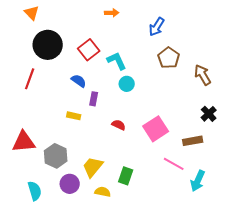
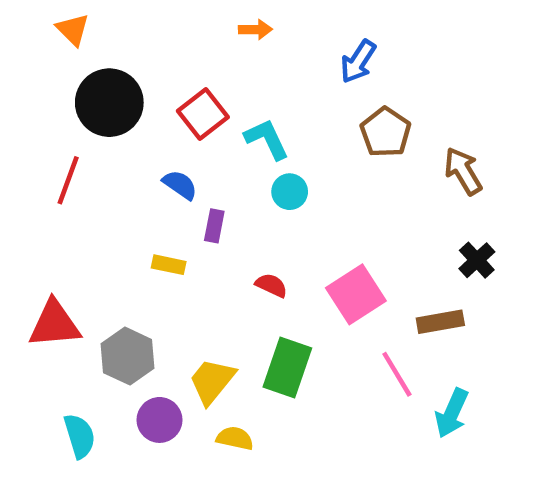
pink line: (174, 164) -> (397, 374), turned 30
green rectangle: (126, 176) -> (287, 367), moved, size x1.4

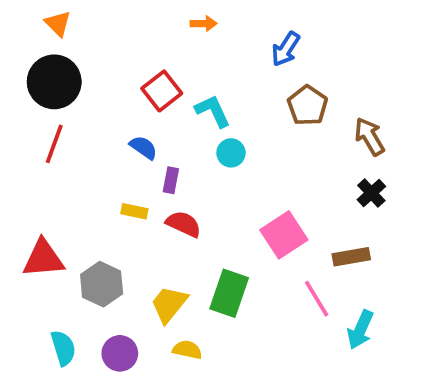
black circle: (109, 103) -> (54, 82), moved
black cross: (477, 260) -> (371, 193), moved
red semicircle: (271, 285) -> (184, 224), moved, size x1.4
purple circle: (160, 420) -> (120, 353), moved

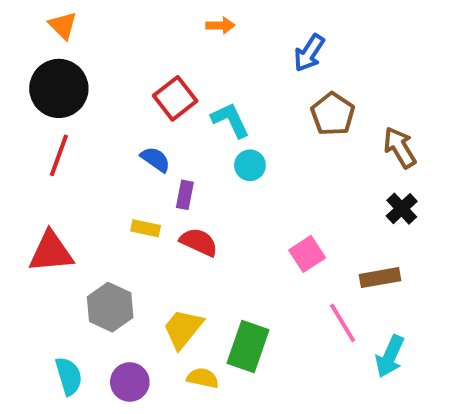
pink square: (284, 235) -> (307, 254), size x0.7
red triangle: (43, 259) -> (51, 252), moved
green rectangle: (229, 293) -> (248, 347), moved

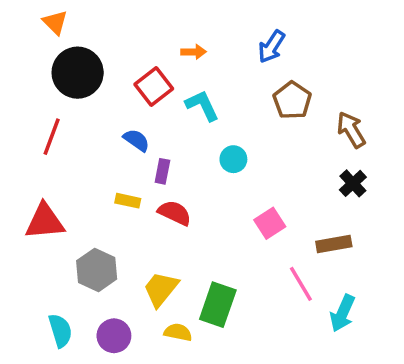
orange arrow: (220, 25) -> (194, 52), moved
black circle: (59, 88) -> (78, 73), moved
cyan circle: (250, 165) -> (233, 159), moved

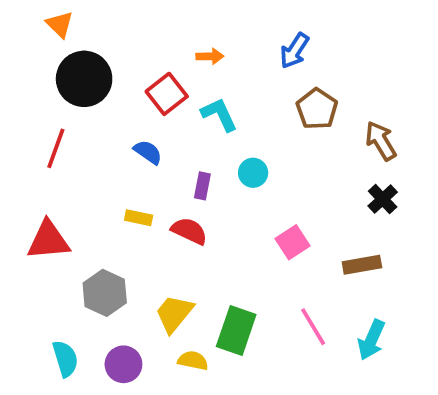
purple rectangle: (162, 171) -> (202, 186), moved
pink line: (301, 284) -> (313, 327), moved

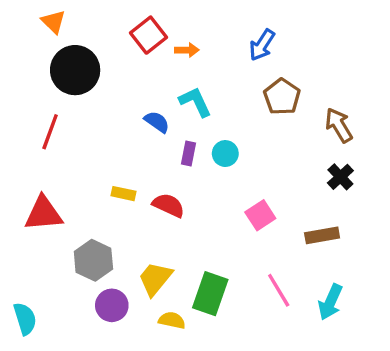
red square: (167, 94) -> (149, 35), moved
blue semicircle: (148, 152) -> (157, 122), moved
purple rectangle: (202, 186) -> (189, 154), moved
cyan semicircle: (65, 359) -> (25, 319), moved
purple circle: (123, 364) -> (112, 305), moved

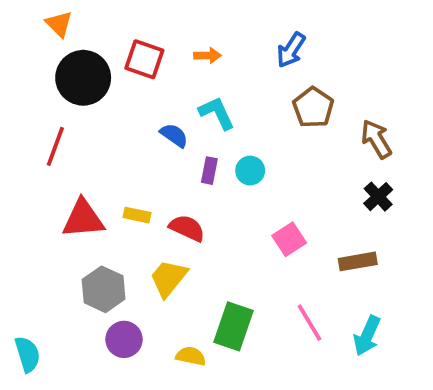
red square: (149, 35) -> (144, 59), moved, turned -33
red triangle: (43, 214) -> (83, 219), moved
yellow trapezoid: (155, 279) -> (169, 278), moved

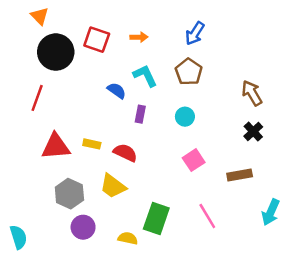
brown pentagon: (313, 107) -> (189, 72), moved
cyan circle: (250, 171) -> (185, 117), moved
yellow trapezoid: (169, 278) -> (113, 186), turned -92
cyan arrow: (367, 336) -> (271, 212), moved

